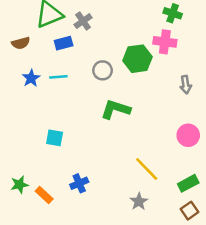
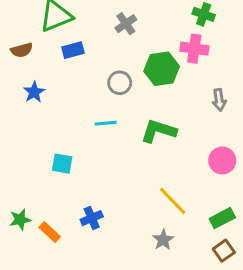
gray cross: (83, 21) -> (126, 24), moved
cyan line: (58, 77) -> (106, 123), moved
green L-shape: (116, 109) -> (159, 131), moved

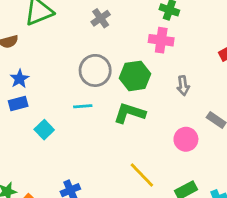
blue rectangle: (73, 50) -> (18, 103), moved
green hexagon: (162, 69) -> (135, 76), moved
gray circle: (120, 83) -> (95, 70), size x1.5
cyan square: (62, 164) -> (44, 130), moved, turned 36

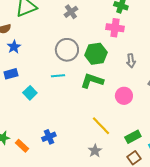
blue star: (19, 79) -> (14, 47), moved
pink circle: (186, 139) -> (124, 96), moved

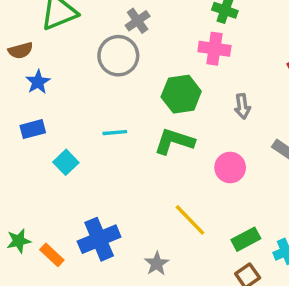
gray circle: (67, 50) -> (118, 56), moved
blue cross: (49, 137) -> (99, 239), size x1.6
gray star: (95, 151) -> (157, 264), moved

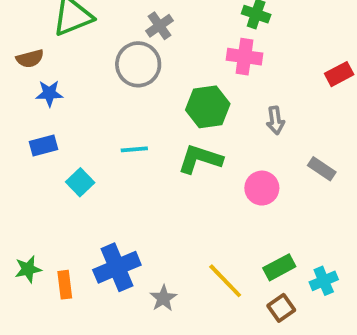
blue star: (38, 82) -> (49, 93), turned 30
yellow line: (190, 220) -> (225, 281), moved
orange rectangle: (52, 255) -> (65, 285), turned 40
gray star: (157, 264) -> (163, 298), moved

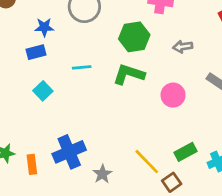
blue star: (49, 93) -> (44, 27), moved
gray arrow: (275, 120) -> (183, 47), turned 90
blue rectangle: (43, 146) -> (36, 52), moved
brown square: (281, 308) -> (172, 182), moved

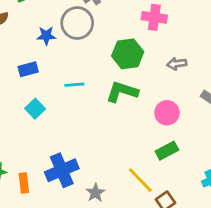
blue star: (44, 27) -> (46, 36), moved
green rectangle: (185, 152) -> (167, 151), moved

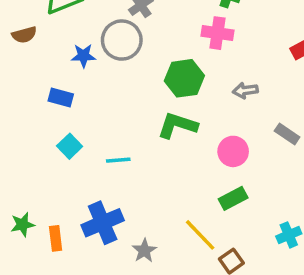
blue rectangle: (28, 69) -> (61, 97), turned 30
cyan line: (74, 85) -> (118, 160), moved

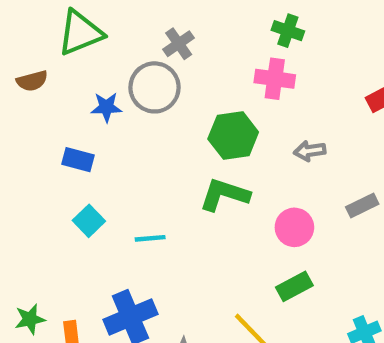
gray rectangle: (287, 134) -> (362, 205), turned -60

